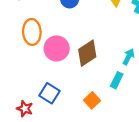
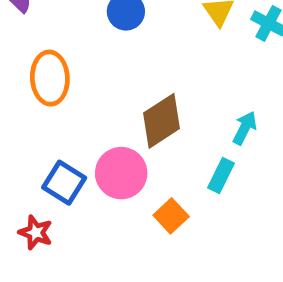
pink circle: (57, 48) -> (121, 173), moved
blue square: (50, 93) -> (64, 183), moved

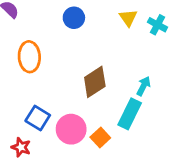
pink circle: (121, 173) -> (71, 129), moved
cyan rectangle: (221, 175) -> (130, 114), size x1.5

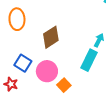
brown diamond: (95, 82) -> (51, 37), moved
orange square: (100, 138) -> (64, 85), moved

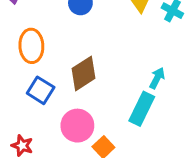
blue square: (23, 63) -> (41, 90), moved

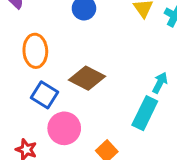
brown diamond: (84, 73) -> (87, 78), turned 60
pink circle: (77, 126) -> (64, 128), moved

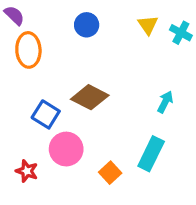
orange ellipse: (35, 51) -> (28, 50), moved
cyan rectangle: (145, 113) -> (151, 154), moved

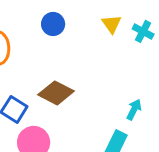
cyan arrow: (165, 102) -> (134, 109), moved

